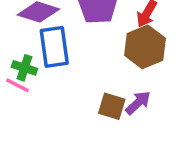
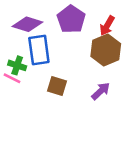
brown square: (112, 106) -> (57, 86), moved

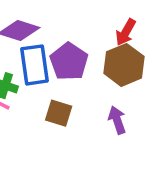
purple pentagon: (71, 19) -> (69, 62), moved
purple arrow: (101, 91) -> (117, 120), turned -66

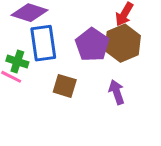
purple pentagon: (69, 62) -> (92, 45), moved

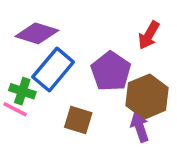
blue rectangle: (43, 43) -> (53, 69), turned 48
brown hexagon: (123, 43) -> (147, 97), moved

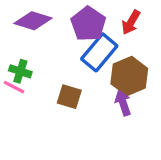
blue rectangle: (53, 69) -> (99, 52), moved
purple pentagon: (111, 71) -> (88, 24), moved

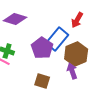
purple pentagon: (88, 24) -> (42, 48), moved
brown square: (69, 97) -> (42, 81), moved

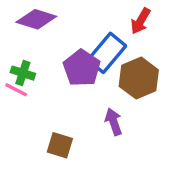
purple arrow: (72, 71) -> (114, 122), moved
brown square: (42, 81) -> (60, 145), moved

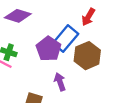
purple arrow: (114, 122) -> (60, 82), moved

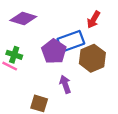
blue rectangle: (66, 39) -> (71, 41), turned 30

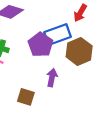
purple arrow: (65, 84) -> (52, 78), turned 30

